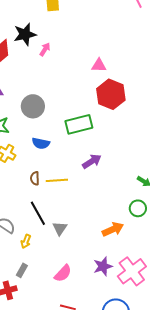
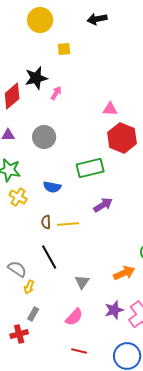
gray circle: (33, 106) -> (44, 137), moved
gray triangle: (60, 228) -> (82, 282), moved
yellow arrow: (26, 241) -> (29, 287), moved

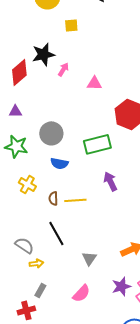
pink triangle: (110, 109) -> (94, 83), moved
gray circle: (44, 137) -> (51, 133), moved
yellow cross: (18, 197) -> (27, 184), moved
purple arrow: (103, 205) -> (110, 181), turned -84
yellow arrow: (29, 287) -> (36, 263), turned -120

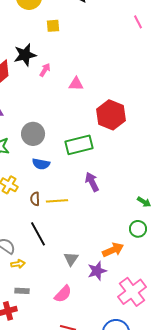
purple star: (121, 286) -> (97, 271), moved
gray rectangle: (40, 290) -> (22, 291), turned 64

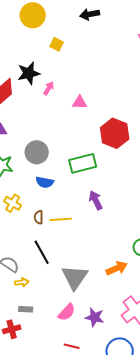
yellow square: (53, 26) -> (57, 44), turned 32
gray triangle: (71, 259) -> (75, 277), size x1.8
purple star: (97, 271) -> (95, 317), moved, turned 30

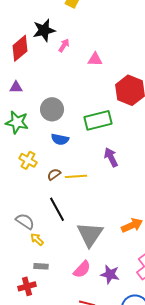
brown semicircle: (39, 217) -> (54, 174), turned 56
yellow arrow: (22, 282) -> (37, 239), turned -128

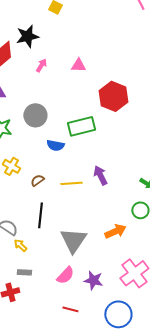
pink arrow: (64, 45) -> (41, 65), moved
blue semicircle: (60, 139) -> (55, 145), moved
purple arrow: (111, 157) -> (100, 175), moved
yellow line: (76, 176) -> (71, 183), moved
black line: (57, 209) -> (40, 215), turned 35

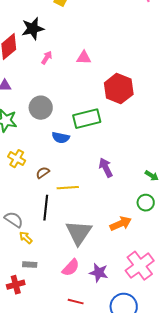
yellow line: (71, 183) -> (68, 188), moved

